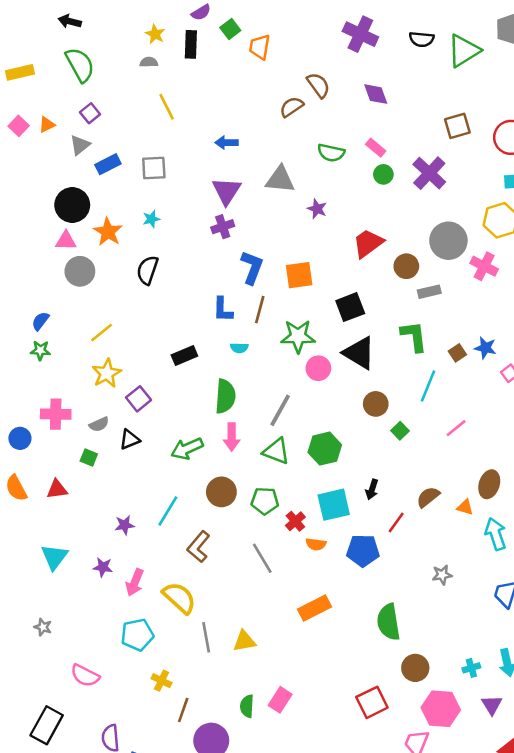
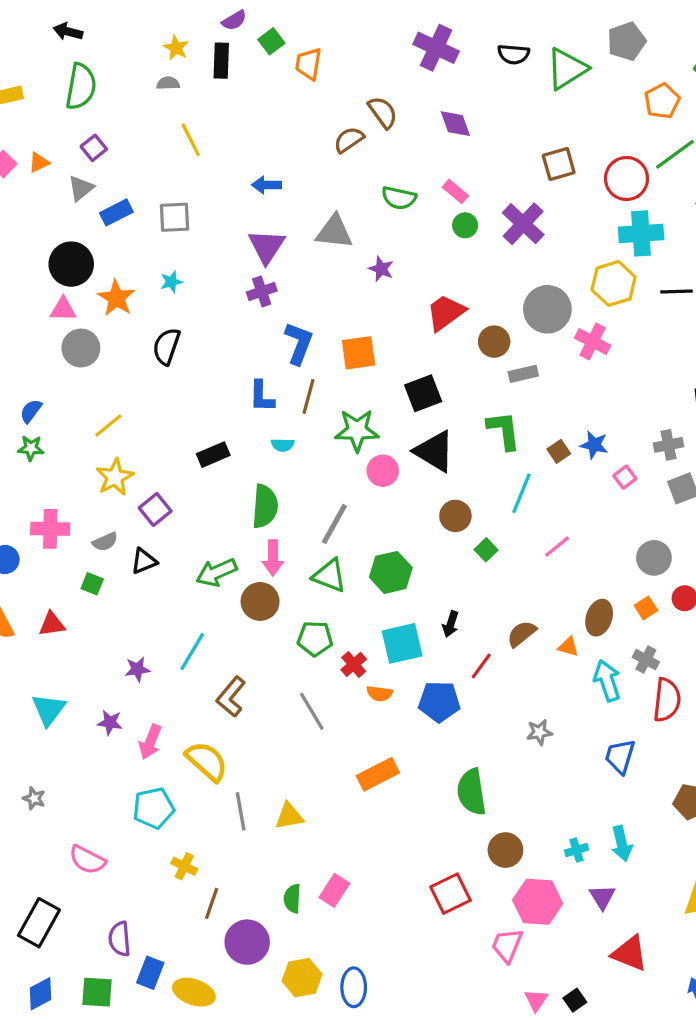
green semicircle: (80, 65) -> (81, 87), turned 39
brown circle: (221, 492) -> (260, 601), moved

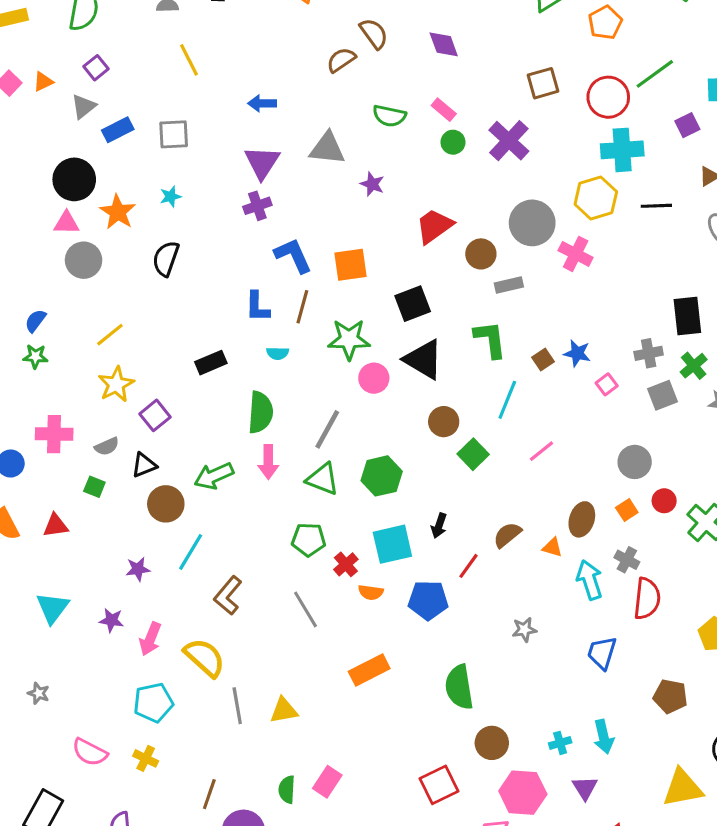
orange pentagon: (662, 101) -> (605, 23), moved
blue L-shape: (299, 343) -> (293, 256), turned -45
green square: (486, 550) -> (473, 454), size x1.4
brown circle: (260, 601) -> (166, 504), moved
yellow cross: (184, 866) -> (146, 758), moved

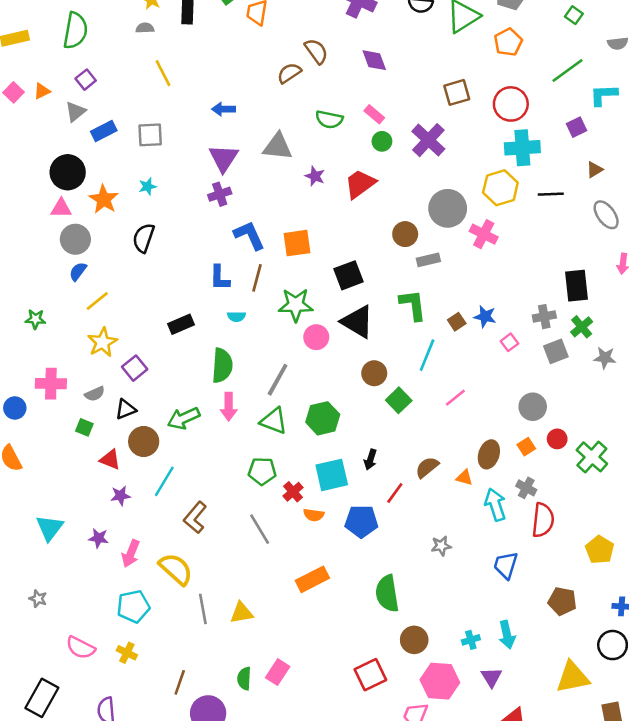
green line: (655, 74) -> (567, 70), moved
red trapezoid: (434, 226) -> (360, 184), moved
blue semicircle: (35, 321) -> (78, 271), moved
red triangle: (56, 526) -> (110, 460), moved, turned 30

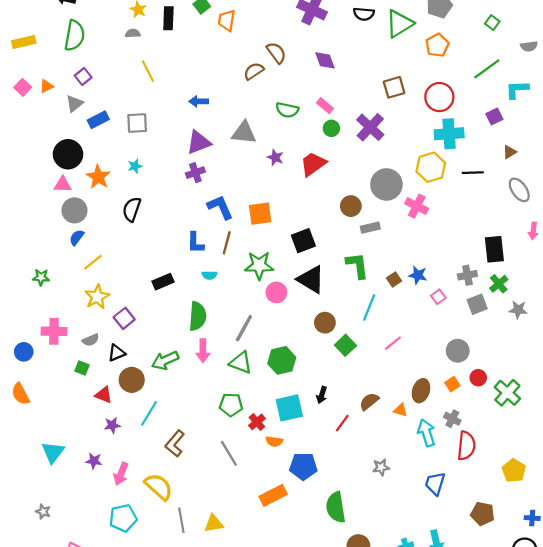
purple triangle: (224, 158) -> (199, 142), turned 36
blue pentagon: (361, 521) -> (303, 466), moved

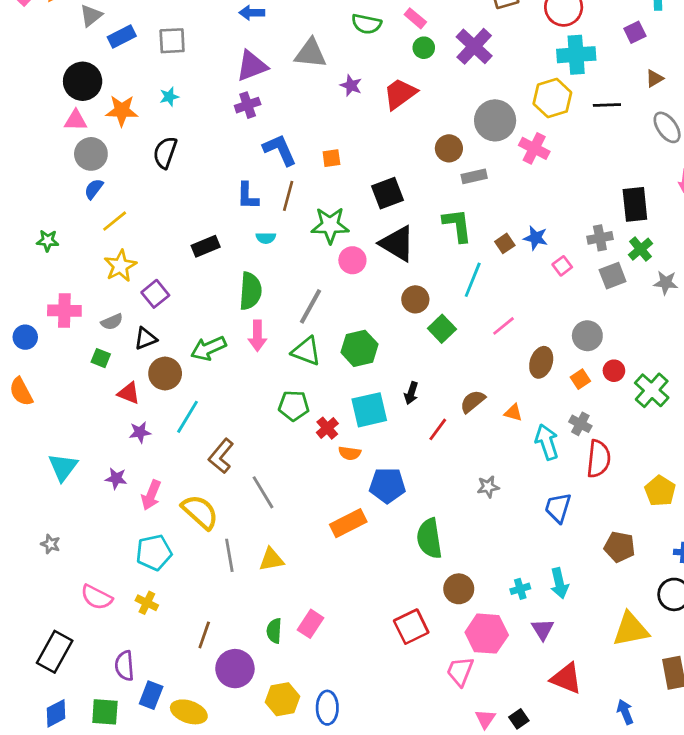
orange star: (98, 177) -> (122, 111), turned -30
orange square: (260, 214) -> (331, 158), size x0.6
brown ellipse: (421, 391) -> (541, 362), moved
gray line: (229, 453) -> (263, 492), moved

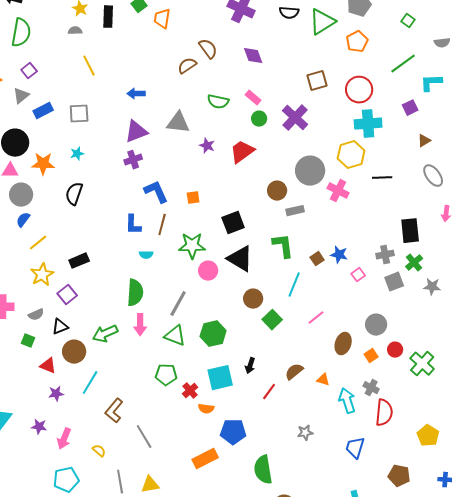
black line: (607, 105) -> (382, 178), moved
black rectangle: (206, 246) -> (79, 261), moved
yellow semicircle: (200, 512) -> (99, 451), size x0.5

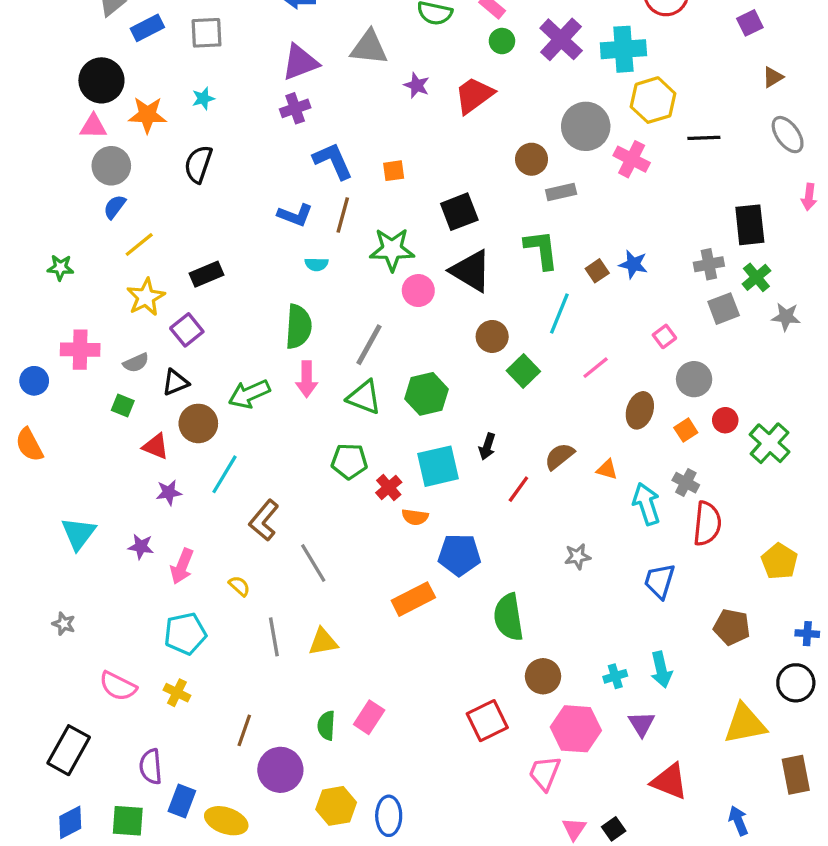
cyan cross: (368, 124) -> (623, 49), moved
blue L-shape: (133, 225) -> (295, 215), turned -70
pink square: (358, 275) -> (664, 336), moved

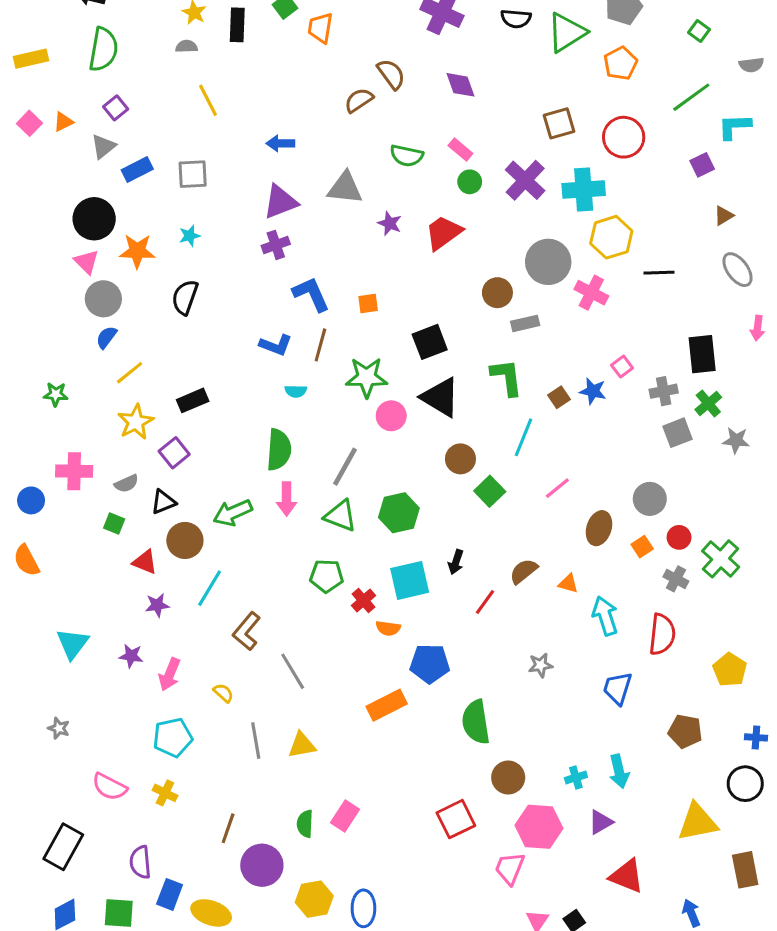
pink triangle: (93, 126) -> (86, 262), turned 44
pink square: (664, 336) -> (622, 367), moved
gray cross: (686, 483) -> (676, 579), moved
purple triangle: (642, 724) -> (601, 822), turned 32

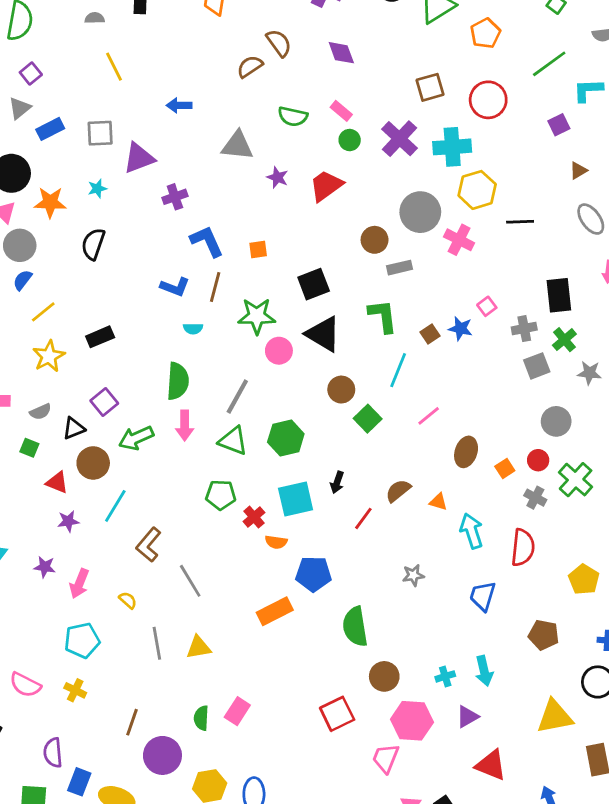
purple triangle: (280, 202) -> (139, 158), moved
purple square: (174, 453) -> (104, 402), moved
gray circle: (650, 499) -> (556, 421), moved

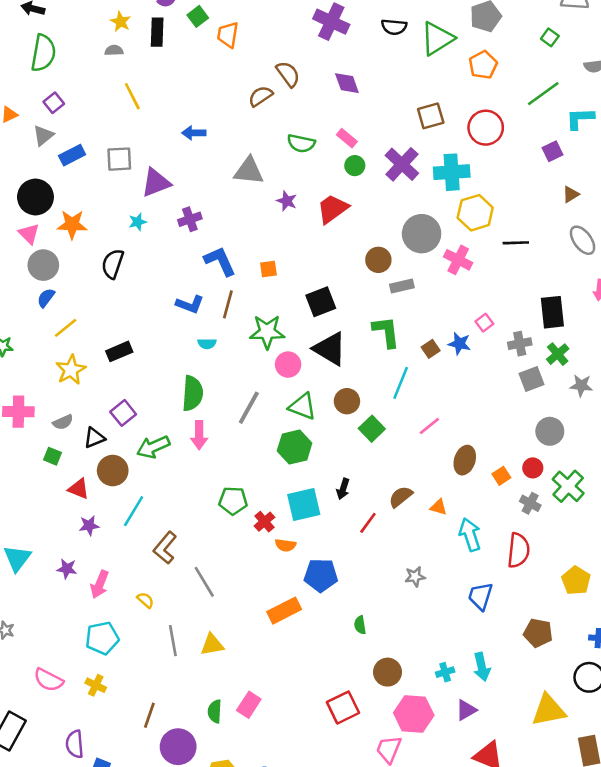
cyan star: (97, 189) -> (138, 222), moved
green triangle: (233, 441) -> (302, 406), moved
green semicircle: (355, 627) -> (360, 625), size x0.5

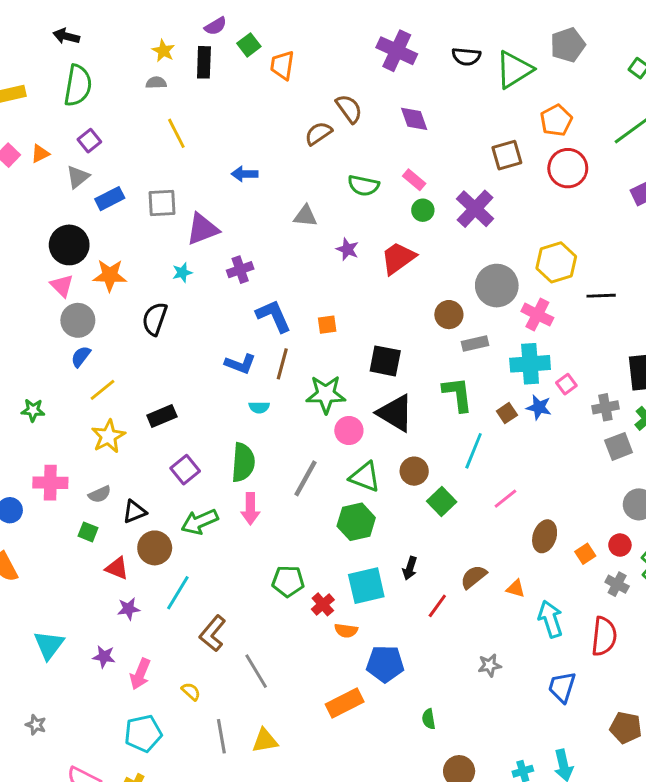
orange pentagon: (483, 65) -> (556, 120), moved
gray triangle: (249, 171) -> (305, 216), size x0.7
cyan cross: (452, 172) -> (530, 364), moved
black square: (321, 302) -> (385, 361), turned 32
purple square: (123, 413) -> (185, 470), moved

